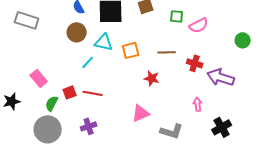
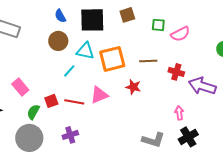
orange square: (131, 50) -> (112, 59), size x1.5
pink triangle: (141, 113) -> (99, 95), moved
black cross: (222, 127) -> (188, 137), moved

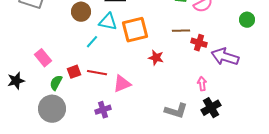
brown line: (148, 61) -> (181, 31), moved
pink triangle: (99, 95) -> (122, 84), moved
purple cross: (70, 135) -> (103, 110), moved

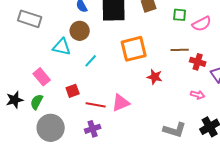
cyan triangle: (108, 22) -> (62, 47), moved
red line: (97, 73) -> (96, 105), moved
green semicircle: (56, 83) -> (37, 102), moved
pink arrow: (202, 84) -> (198, 95), moved, turned 112
purple cross: (103, 110) -> (93, 129), moved

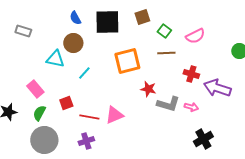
green square: (180, 15) -> (164, 31), moved, turned 32
gray rectangle: (30, 19) -> (23, 31), size x0.7
brown line: (180, 50) -> (166, 53), moved
green semicircle: (37, 102) -> (39, 113), moved
gray L-shape: (175, 130) -> (168, 104), moved

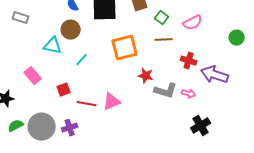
green semicircle: (39, 113) -> (16, 126), moved, turned 35
purple cross: (86, 141) -> (70, 128), moved

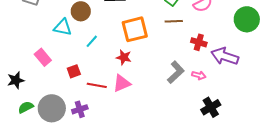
green circle: (237, 38) -> (247, 19), size x1.6
red star: (146, 76) -> (124, 57), moved
gray L-shape: (166, 91) -> (176, 72), turned -60

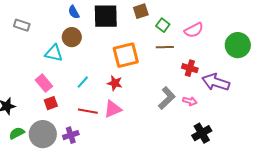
cyan line: (92, 41) -> (83, 82), moved
pink rectangle: (43, 57) -> (44, 83), moved
red square: (74, 71) -> (51, 103), moved

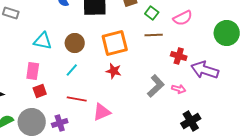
brown circle: (72, 37) -> (75, 43), moved
pink rectangle: (44, 83) -> (33, 71), turned 48
red star: (115, 83) -> (114, 71), moved
pink triangle: (113, 109) -> (102, 112), moved

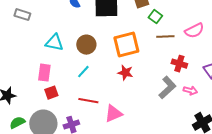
green square: (152, 13) -> (155, 17), moved
pink semicircle: (183, 18) -> (194, 31), moved
red cross: (179, 56) -> (179, 64), moved

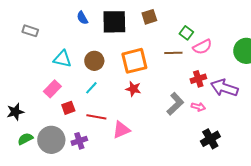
green square: (155, 17) -> (186, 33), moved
red cross: (179, 64) -> (198, 79), moved, turned -35
pink rectangle: (44, 73) -> (52, 89), turned 36
red square: (51, 93) -> (68, 108), moved

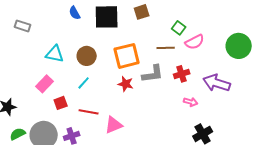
red cross: (198, 79) -> (182, 74), moved
gray L-shape: (175, 104) -> (153, 74), moved, turned 35

